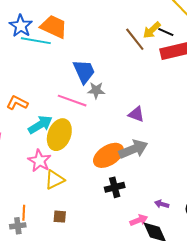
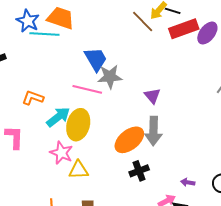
gray star: (96, 90) -> (110, 77), size x1.4
purple triangle: (136, 114) -> (152, 96), turned 36
gray arrow: (133, 149) -> (153, 131), turned 120
yellow triangle: (55, 180) -> (79, 170), turned 30

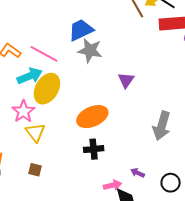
blue trapezoid: (96, 59) -> (81, 30), turned -100
pink line: (87, 89) -> (44, 54), moved
gray arrow: (153, 131) -> (162, 126), moved
yellow triangle: (79, 170) -> (35, 132), turned 40

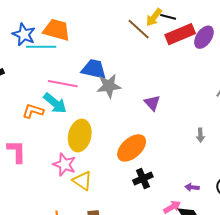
blue trapezoid: (81, 30) -> (94, 69), turned 56
pink line: (44, 54) -> (63, 84), moved
cyan arrow: (30, 76) -> (55, 103), moved, turned 80
gray arrow: (162, 126) -> (200, 135), size x0.5

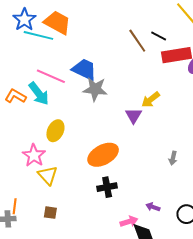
yellow arrow: (154, 17) -> (151, 100), moved
black line: (168, 17) -> (159, 36), moved
yellow ellipse: (80, 135) -> (55, 131), size x0.7

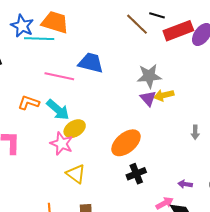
gray star: (95, 89) -> (149, 76), moved
cyan arrow: (39, 94) -> (58, 110), moved
yellow arrow: (151, 100) -> (164, 95), moved, turned 36
yellow ellipse: (55, 131) -> (75, 129), turned 45
pink star: (34, 155) -> (62, 144), moved

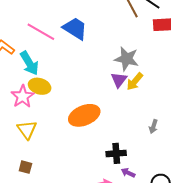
yellow arrow: (164, 95) -> (135, 82), turned -54
yellow ellipse: (75, 129) -> (40, 86), turned 30
black cross: (136, 174) -> (116, 153), moved

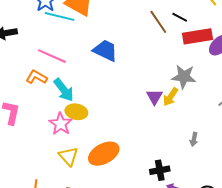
pink line: (41, 32) -> (52, 56), moved
gray star: (127, 59) -> (184, 77), moved
orange ellipse: (84, 115) -> (104, 154), moved

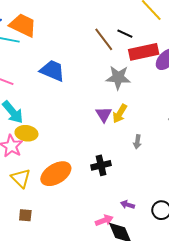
gray star: (184, 77) -> (118, 78), moved
gray arrow: (194, 139) -> (137, 142), moved
black cross: (160, 170) -> (101, 165), moved

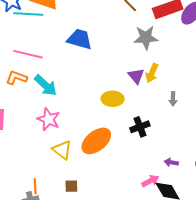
yellow ellipse: (26, 133) -> (113, 99), moved

